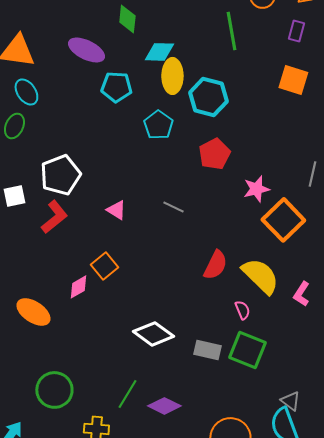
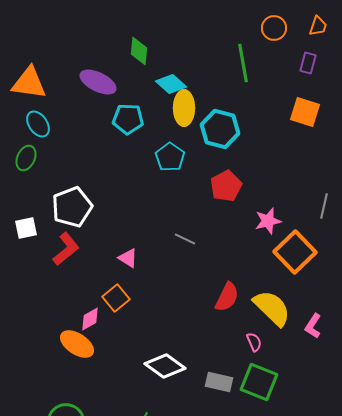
cyan diamond: (159, 52) -> (171, 84), turned 40
pink triangle: (116, 210) -> (128, 258), moved
orange ellipse: (33, 312) -> (77, 344), moved

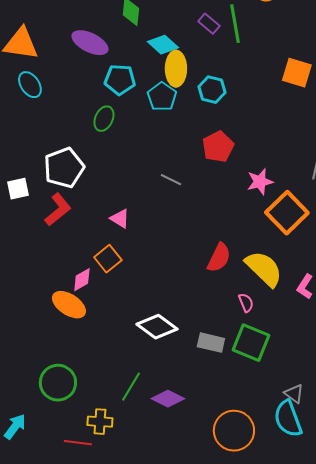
purple rectangle: (308, 63) -> (209, 24), moved, turned -65
cyan hexagon: (220, 129) -> (212, 90), size x0.7
cyan pentagon: (170, 157) -> (162, 97), moved
green ellipse: (26, 158) -> (104, 119), moved
gray line: (185, 239) -> (171, 180), moved

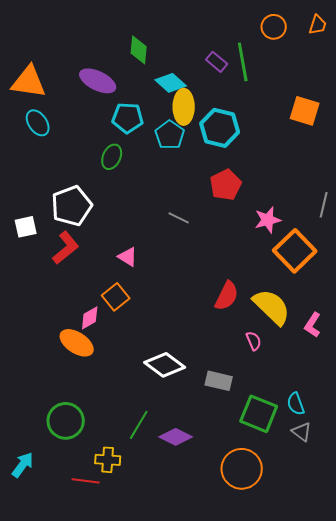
cyan hexagon: (212, 90) -> (220, 128), size x1.4
green square: (251, 343) -> (259, 414), moved
cyan semicircle: (288, 419) -> (296, 404), moved, size x0.6

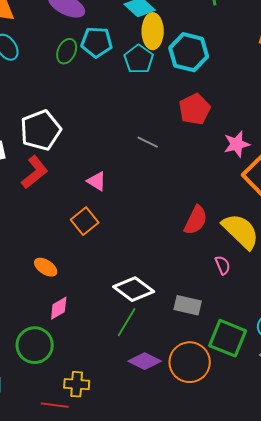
green ellipse: (112, 157) -> (67, 51), moved
pink diamond: (90, 318) -> (59, 308), moved
orange ellipse: (77, 343) -> (46, 267), size x0.7
green line: (139, 425) -> (127, 322), moved
orange circle: (242, 469) -> (190, 362), moved

